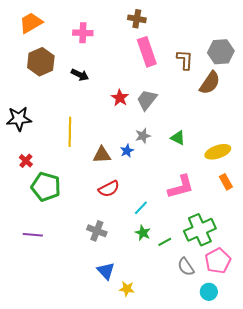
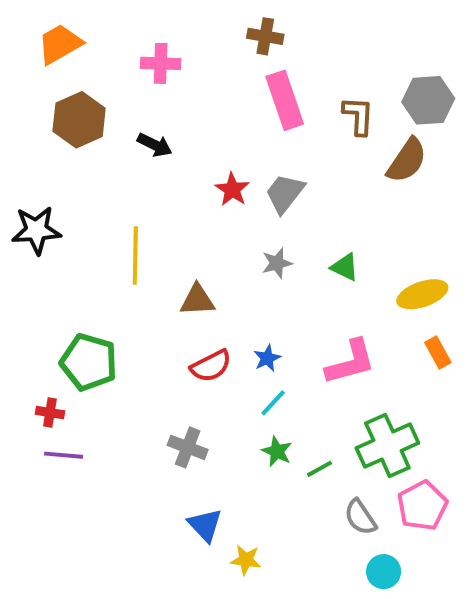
blue star: (127, 151) -> (267, 358), moved
red cross: (26, 161) -> (50, 413), moved, turned -32
cyan circle: (209, 292) -> (384, 572), moved

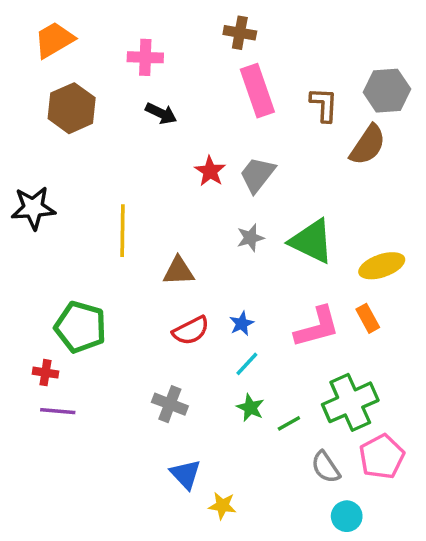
black arrow: (155, 145) -> (161, 113), moved
green triangle: (345, 267) -> (312, 241), size x1.8
orange rectangle: (438, 352) -> (368, 318), moved

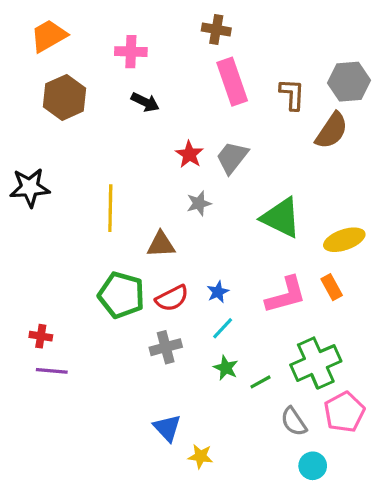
gray star: (250, 238) -> (199, 203), moved
green pentagon: (80, 327) -> (121, 295), moved
gray cross: (170, 404) -> (166, 347), moved, turned -36

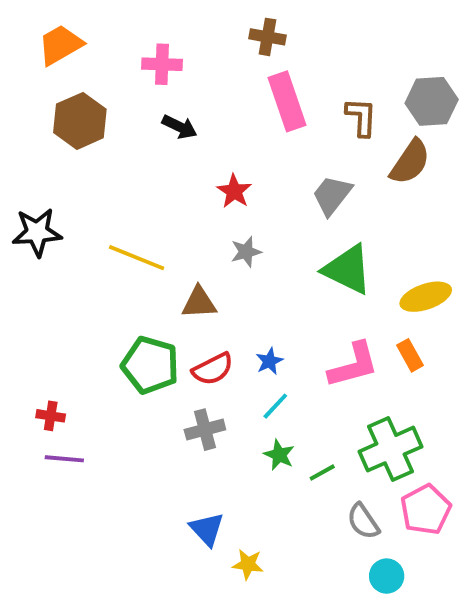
gray trapezoid: (232, 158) -> (332, 195), moved
yellow line: (110, 208) -> (137, 258), turned -69

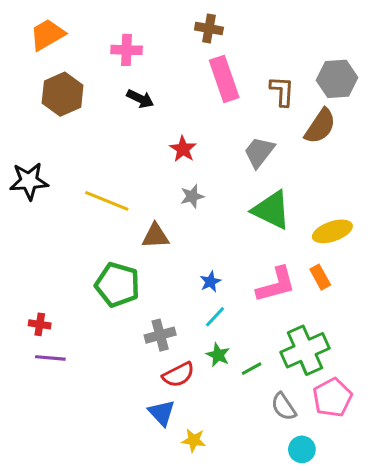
red semicircle: (213, 369) -> (178, 375), moved

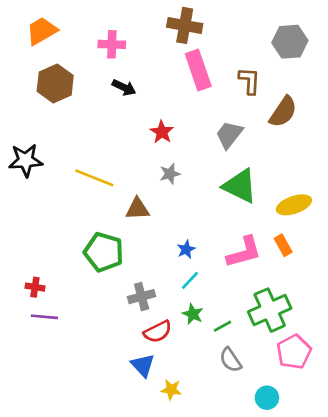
brown cross: (209, 29) -> (185, 25), size x1.4
gray hexagon: (337, 79) -> (290, 42), moved
gray semicircle: (284, 407) -> (231, 360), moved

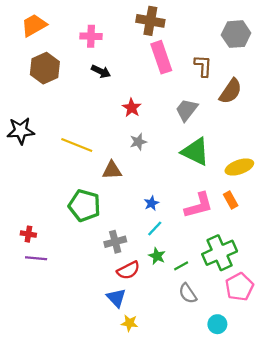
yellow star: (171, 390) -> (129, 323), moved

